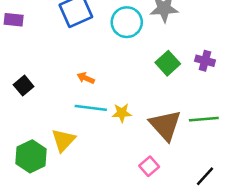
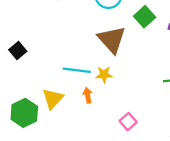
green square: (168, 63) -> (145, 17), moved
orange arrow: (86, 78) -> (88, 95), moved, turned 56
brown triangle: (165, 125) -> (112, 40), moved

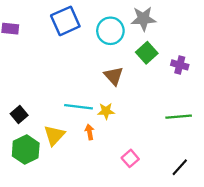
brown triangle: (112, 40) -> (114, 76), size x0.7
black square: (18, 51) -> (19, 114), moved

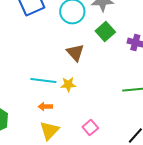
orange arrow: (90, 132) -> (45, 107), moved, turned -80
yellow triangle: (54, 135) -> (49, 131), moved

